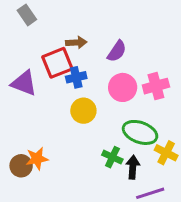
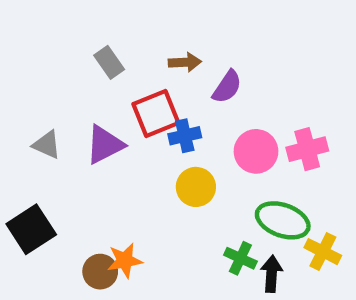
gray rectangle: (27, 15) -> (109, 62), moved
brown arrow: (76, 43) -> (185, 62), moved
purple semicircle: (117, 51) -> (227, 87), moved
purple triangle: (24, 83) -> (105, 145), turned -48

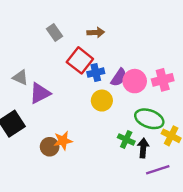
purple semicircle: (227, 87) -> (119, 77), moved
red square: (156, 114) -> (80, 60), turned -30
purple triangle: (105, 145) -> (40, 93), moved

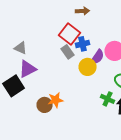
gray rectangle: (54, 32) -> (68, 52), moved
purple semicircle: (119, 77) -> (98, 57), moved
purple triangle: (40, 93) -> (28, 69), moved

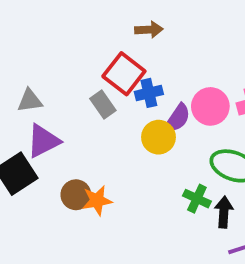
gray triangle: (21, 48) -> (30, 101), turned -32
gray rectangle: (68, 52) -> (103, 105), moved
brown circle: (45, 105) -> (76, 195), moved

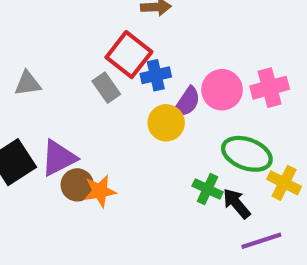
purple triangle: (43, 141) -> (59, 158), moved
black arrow: (224, 212) -> (236, 203), turned -44

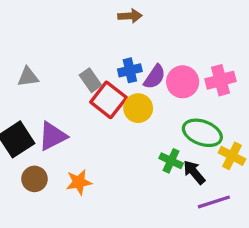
red square: (129, 55) -> (109, 100), moved
purple semicircle: (187, 102) -> (155, 77), moved
brown circle: (77, 185) -> (34, 179), moved
orange star: (100, 191) -> (79, 182), moved

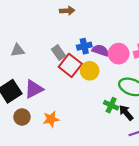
brown arrow: (130, 16) -> (67, 11), moved
purple semicircle: (155, 77) -> (100, 50), turned -105

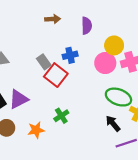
purple semicircle: (100, 50) -> (87, 26), moved, turned 70
yellow circle: (90, 71) -> (114, 45), moved
green cross: (111, 105) -> (61, 116), moved, turned 32

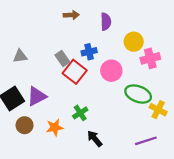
pink circle: (105, 63) -> (111, 71), moved
black arrow: (113, 123) -> (95, 139), moved

